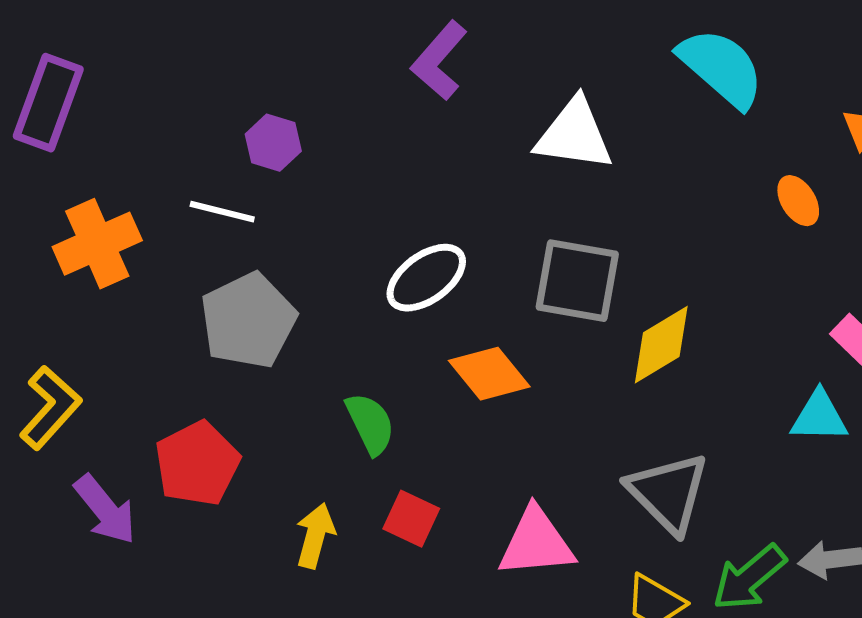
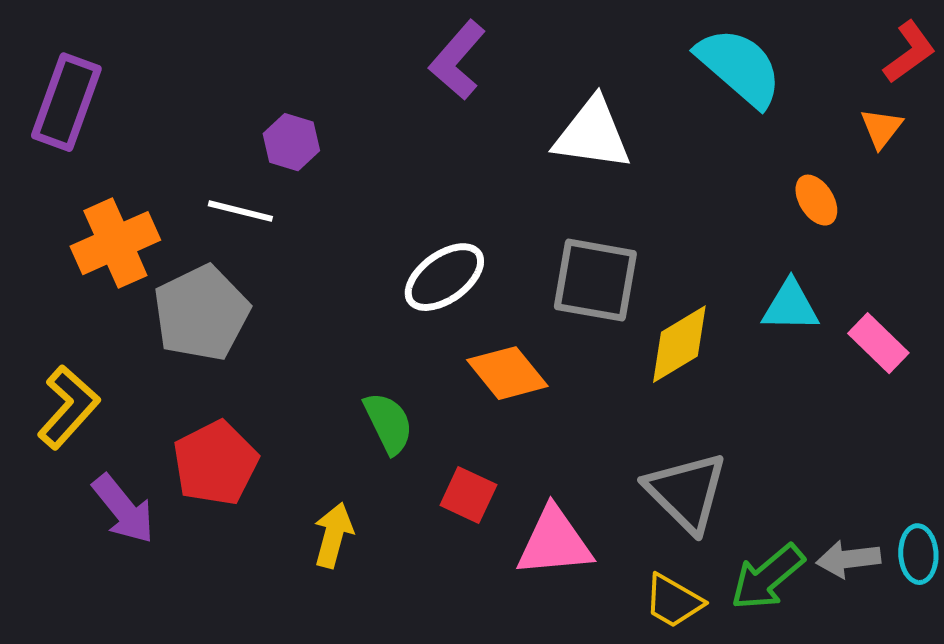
gray pentagon: (248, 321) -> (201, 313), moved
cyan triangle: (819, 417) -> (790, 306), moved
red square: (411, 519) -> (468, 495), moved

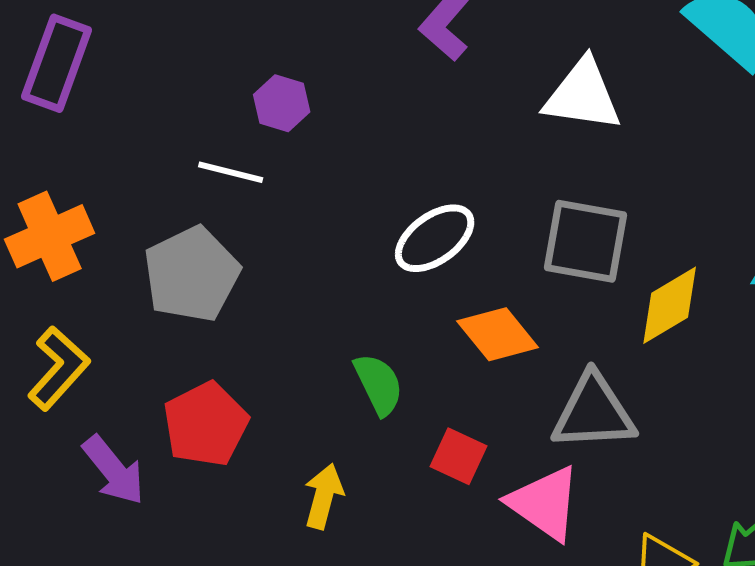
orange cross: (115, 243) -> (50, 236), moved
gray triangle: (686, 492) -> (594, 412), moved, turned -48
pink triangle: (554, 542) -> (545, 503), turned 40

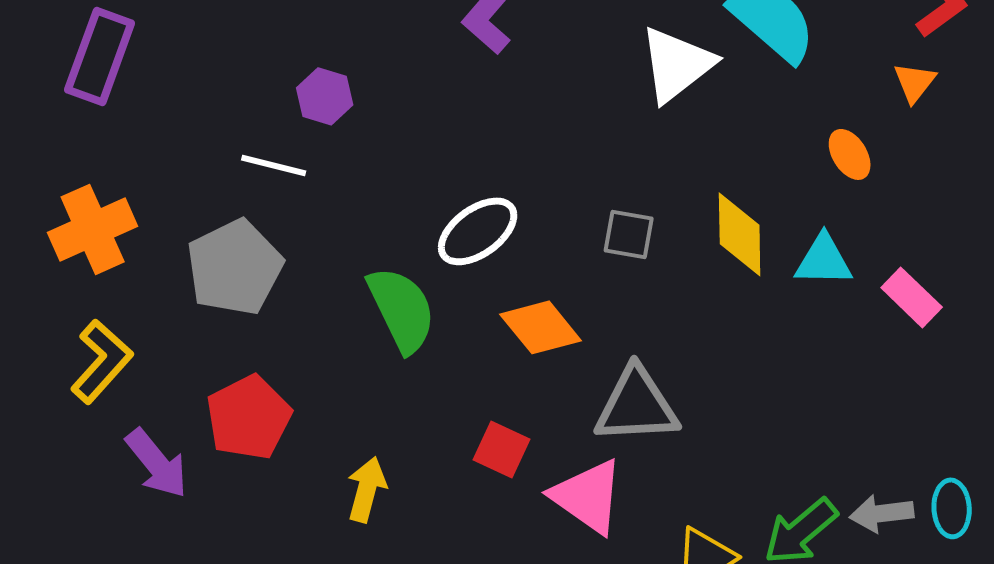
white triangle: (583, 95) -> (677, 64), moved, turned -46
gray square: (586, 241) -> (629, 234), size x0.6
yellow diamond: (670, 305) -> (740, 234), moved, turned -60
green semicircle: (379, 384) -> (402, 309), moved, size x1.4

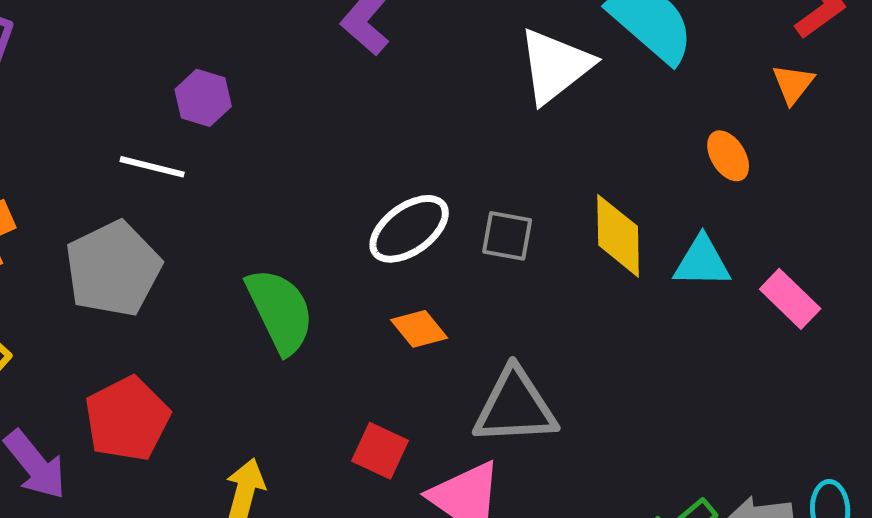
white ellipse: (478, 231) -> (409, 229), moved
orange diamond: (541, 327) -> (419, 329), size x0.7

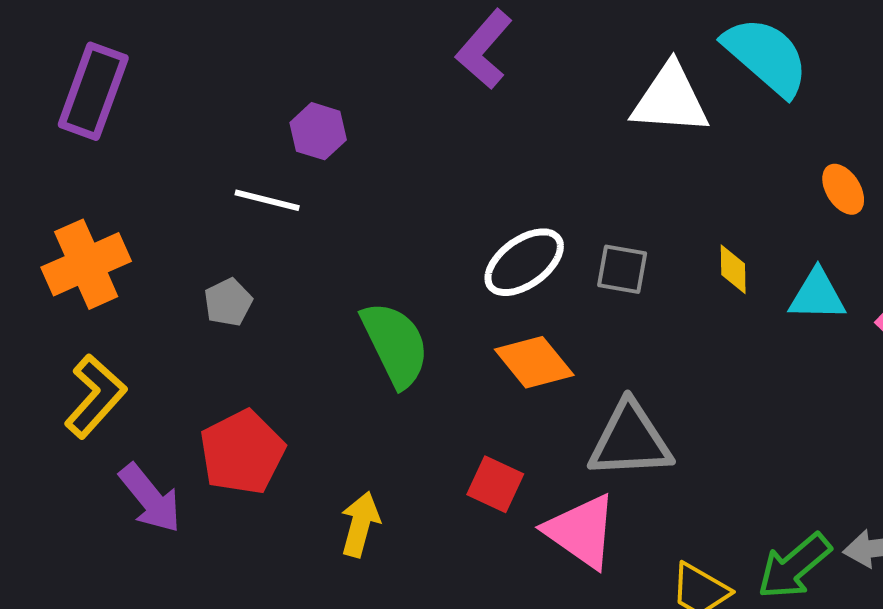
white triangle: (555, 66) -> (670, 99), turned 42
yellow diamond: (618, 236) -> (733, 269), size x0.6
gray pentagon: (113, 269) -> (228, 302), size x0.5
orange diamond: (419, 329) -> (534, 362), size x1.4

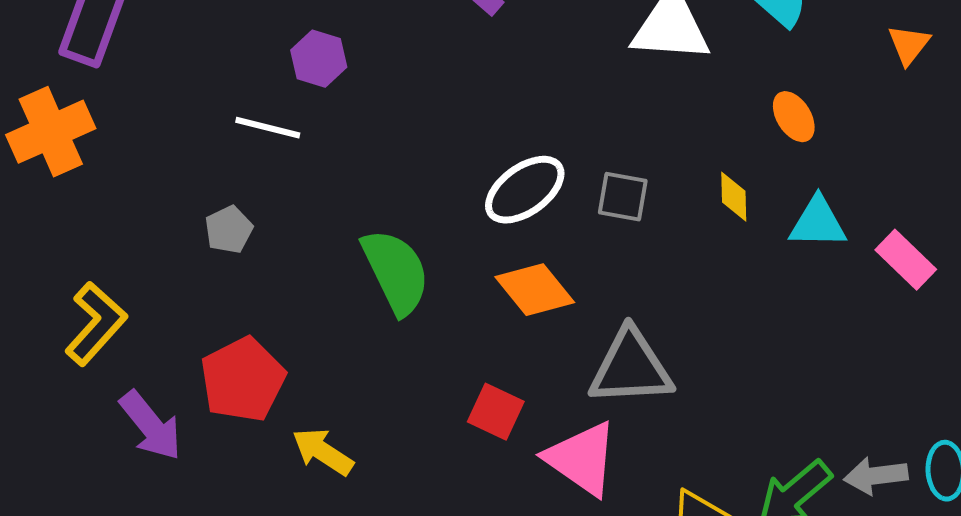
orange ellipse: (843, 189) -> (794, 117), moved
orange cross: (86, 264) -> (51, 132), moved
yellow arrow: (360, 524) -> (323, 452), moved, turned -72

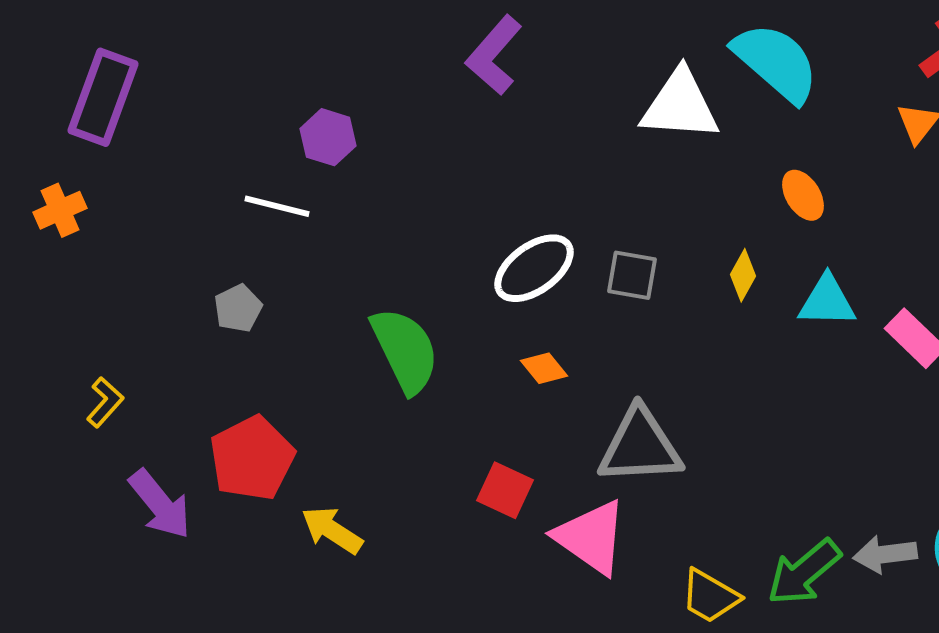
orange cross: (51, 132) -> (60, 210), size x0.6
yellow diamond: (734, 197) -> (743, 275), turned 30
orange diamond: (535, 290) -> (544, 368), size x0.6
yellow L-shape: (96, 324) -> (105, 402), size x0.6

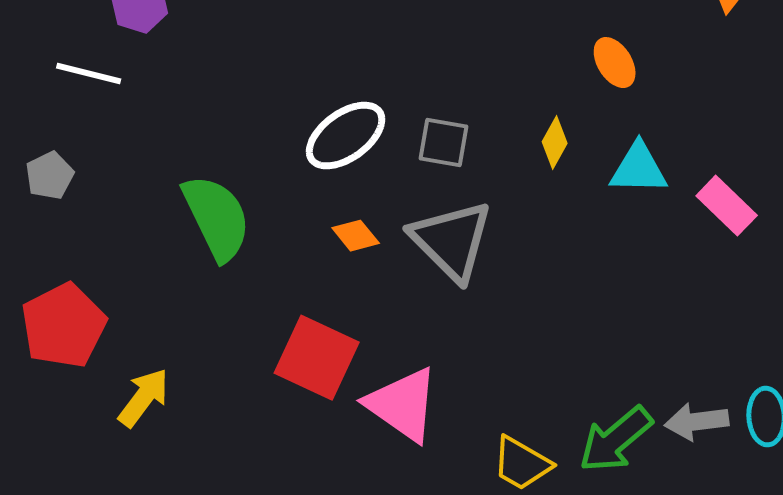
gray triangle: (640, 446) -> (452, 241), moved, turned 48
red square: (505, 490) -> (317, 358), size x1.5
yellow arrow: (332, 530) -> (144, 398), turned 94

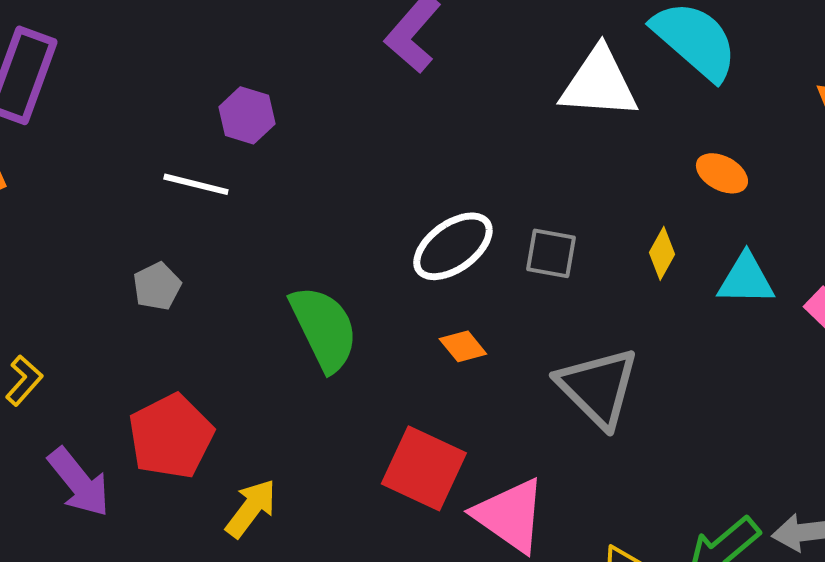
orange ellipse: (615, 63) -> (722, 173), turned -30
gray triangle: (452, 241) -> (598, 387), moved

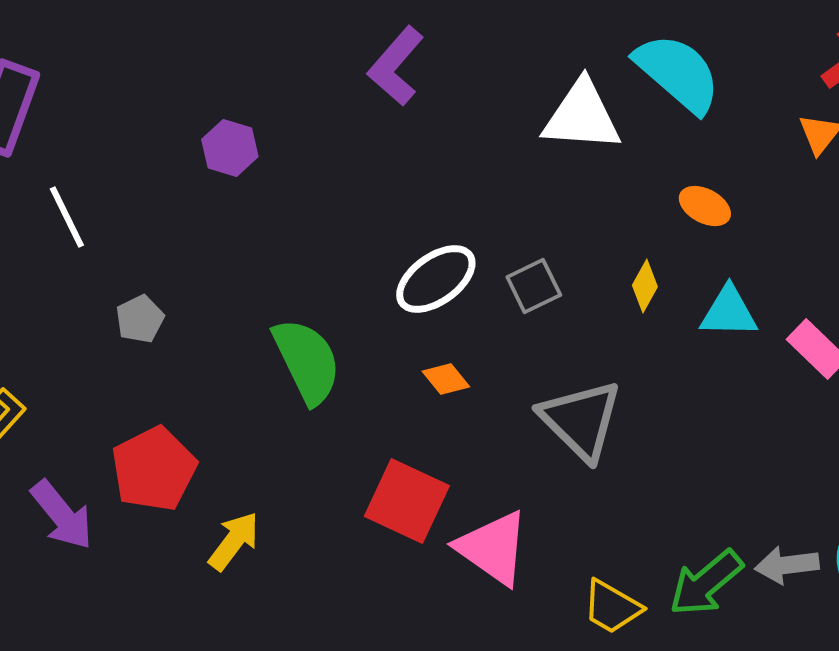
white line: (196, 184) -> (67, 217), moved, turned 50
gray square: (551, 253) -> (534, 286), turned -36

